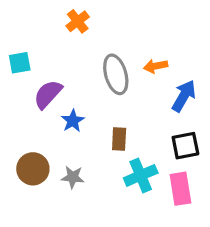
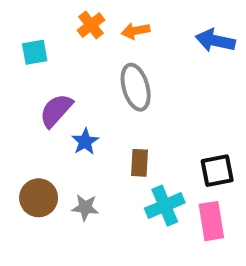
cyan square: (20, 63) -> (35, 52), moved
orange arrow: (156, 66) -> (136, 31), moved
blue arrow: (184, 96) -> (215, 41), moved, turned -108

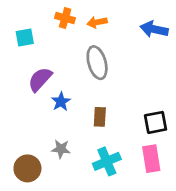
orange cross: (91, 25) -> (65, 18), turned -36
brown circle: (39, 198) -> (27, 168), moved
cyan cross: (165, 206) -> (107, 161), moved

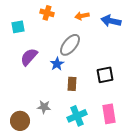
orange arrow: (97, 22) -> (82, 16), moved
gray ellipse: (97, 63) -> (70, 45), turned 55
blue star: (61, 102) -> (57, 64), moved
black square: (156, 122) -> (105, 75), moved

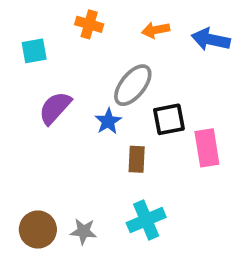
black square: (105, 75) -> (169, 119), moved
gray star: (44, 107) -> (83, 231), moved
pink rectangle: (109, 114) -> (207, 148), moved

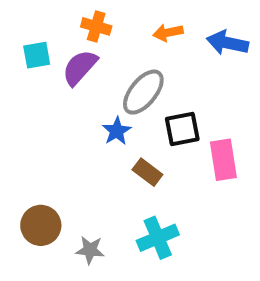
purple semicircle: (55, 108) -> (80, 67), moved
brown rectangle: (137, 159) -> (147, 172), turned -56
brown circle: (38, 230) -> (41, 225), moved

